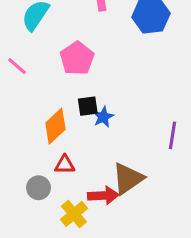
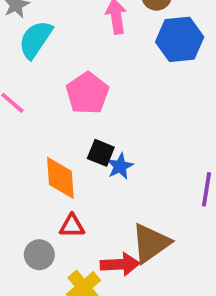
black square: (88, 106) -> (101, 153), turned 30
orange diamond: (55, 126) -> (60, 178), turned -51

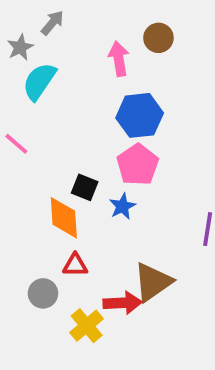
blue hexagon: (180, 39) -> (140, 115), moved
pink pentagon: (87, 93) -> (138, 165), moved
black square: (101, 153) -> (85, 187), moved

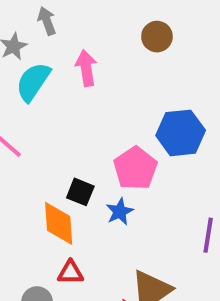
gray arrow: (52, 23) -> (47, 21), turned -60
pink arrow: (119, 59) -> (86, 68), moved
blue hexagon: (140, 115) -> (181, 133), moved

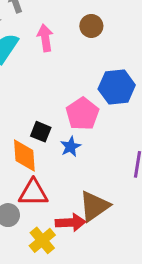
brown circle: (157, 37) -> (91, 26), moved
red triangle: (70, 273) -> (33, 193), size x1.5

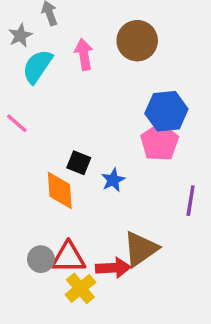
brown circle: (91, 26) -> (137, 41), size x1.5
pink pentagon: (82, 114) -> (160, 142), moved
red triangle: (33, 193) -> (68, 257), moved

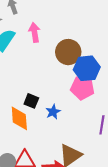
brown circle: (137, 41) -> (68, 52), moved
pink pentagon: (160, 142) -> (82, 88), turned -30

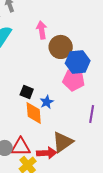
pink arrow: (35, 32) -> (42, 30), moved
orange diamond: (19, 118) -> (34, 113), moved

